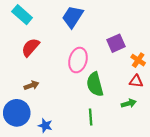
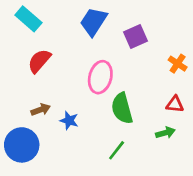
purple square: (116, 43) -> (136, 36), moved
orange cross: (138, 60) -> (178, 64), moved
green line: (91, 117) -> (117, 150), turned 42
blue star: (45, 126) -> (69, 121), moved

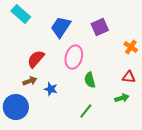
blue trapezoid: (94, 22) -> (61, 27), moved
red semicircle: (39, 61) -> (36, 59), moved
green semicircle: (122, 108) -> (90, 80), size x0.7

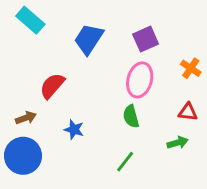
pink ellipse: (74, 57) -> (140, 80), moved
brown arrow: (30, 81) -> (26, 118), moved

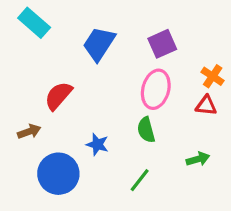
red triangle: (188, 112) -> (206, 106), moved
blue star: (74, 130) -> (97, 144), moved
blue circle: (23, 156) -> (58, 174), moved

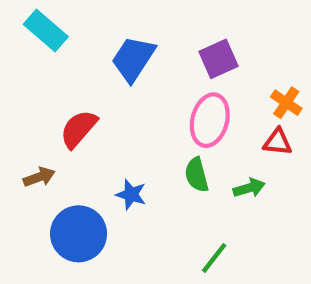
green arrow: (198, 159) -> (249, 188), moved
green line: (140, 180) -> (214, 258), moved

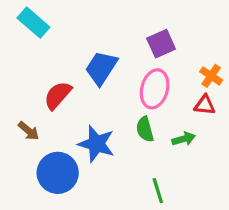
blue trapezoid: (133, 59) -> (101, 68), moved
brown arrow: (39, 177) -> (29, 131), turned 60
blue star: (131, 194) -> (96, 144), size x1.6
green line: (214, 258) -> (158, 191), turned -55

